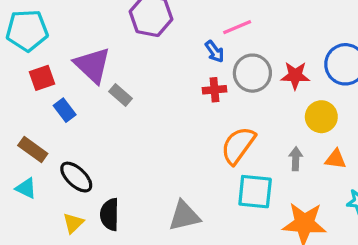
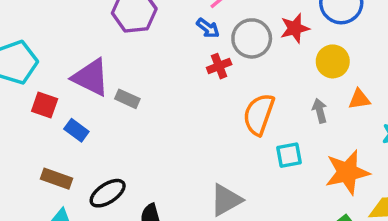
red square: (42, 78) -> (45, 105), turned -35
black ellipse: (76, 177) -> (108, 193), turned -60
cyan square: (255, 192) -> (289, 155), size x0.7

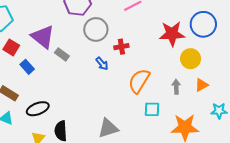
blue arrow: (208, 28) -> (102, 64), moved
red star: (295, 28) -> (172, 34), size x1.4
gray circle: (252, 38) -> (96, 29), moved
orange triangle: (359, 99) -> (202, 85), turned -32

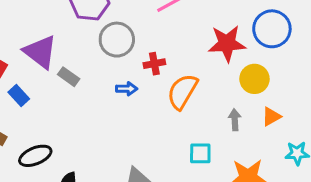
blue arrow: (102, 64) -> (127, 89), turned -48
orange semicircle: (139, 81) -> (182, 92), moved

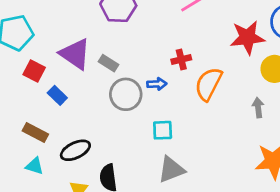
gray circle: (117, 40) -> (126, 94), moved
gray rectangle: (69, 77) -> (108, 63), moved
cyan square: (200, 153) -> (163, 130), moved

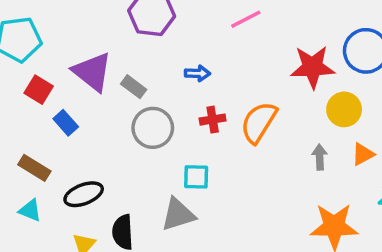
red cross: (181, 59) -> (213, 120), moved
blue arrow: (157, 84) -> (198, 73), moved
gray triangle: (171, 170) -> (178, 214), moved

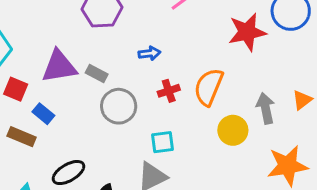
purple triangle: (92, 72) -> (59, 66), turned -39
yellow circle: (344, 109) -> (233, 130), moved
gray arrow: (320, 157) -> (266, 108), size x1.4
brown rectangle: (34, 168) -> (22, 137), moved

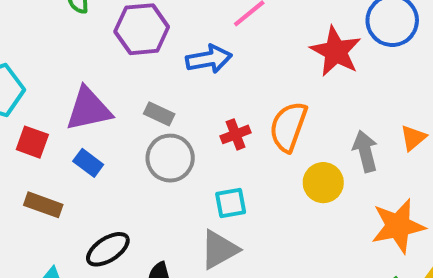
red star: (247, 32) -> (336, 51), turned -30
blue arrow: (149, 53) -> (209, 59), moved, size x1.5
gray rectangle: (97, 73) -> (159, 114), moved
blue rectangle: (43, 114) -> (88, 163), moved

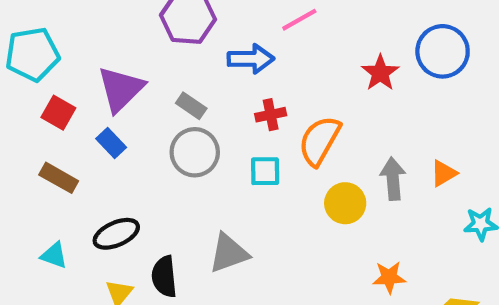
red star: (336, 51) -> (380, 73), size x0.7
purple triangle: (89, 109) -> (121, 89), turned -42
red cross: (236, 134) -> (271, 115), moved
cyan square: (231, 203) -> (265, 171), moved
orange star: (398, 226) -> (389, 277), moved, size x0.6

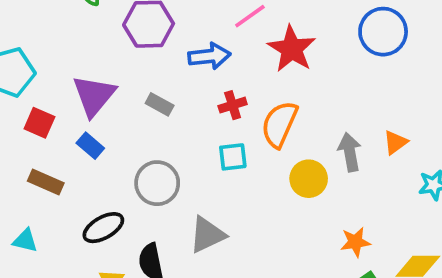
red star: (380, 73) -> (292, 49), moved, size x1.4
gray circle: (195, 152) -> (157, 183), moved
cyan triangle: (54, 255) -> (25, 240), moved

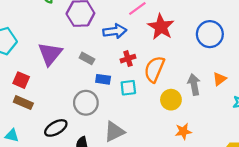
blue circle: (383, 32) -> (210, 34), moved
red square: (39, 123) -> (21, 80), moved
blue rectangle: (90, 146) -> (103, 79), moved, turned -32
orange star: (355, 242) -> (183, 131), moved

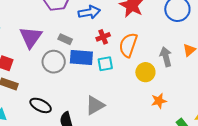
blue rectangle: (103, 79) -> (81, 57), size x1.6
gray circle: (86, 103) -> (54, 62), moved
black ellipse: (56, 128) -> (41, 105), turned 60

